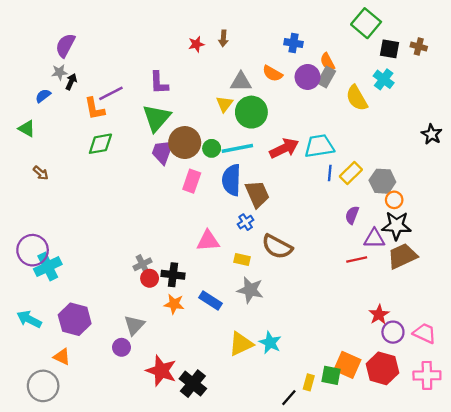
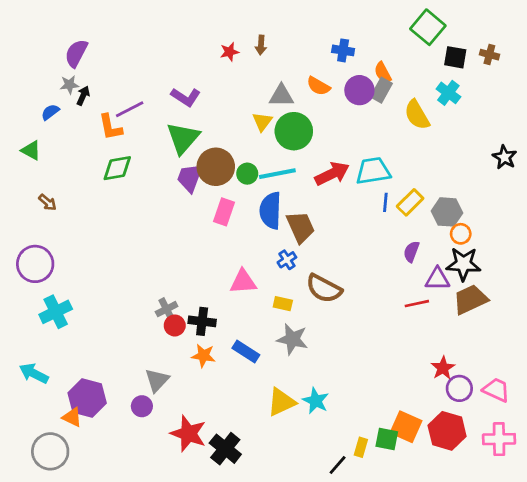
purple L-shape: (159, 83) -> (186, 97), turned -55
purple circle: (33, 250) -> (35, 264), moved
purple hexagon: (75, 319) -> (87, 398), moved

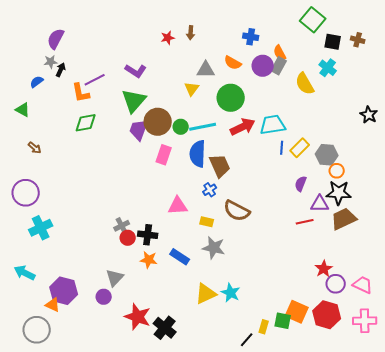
green circle: (294, 131) -> (231, 98), moved

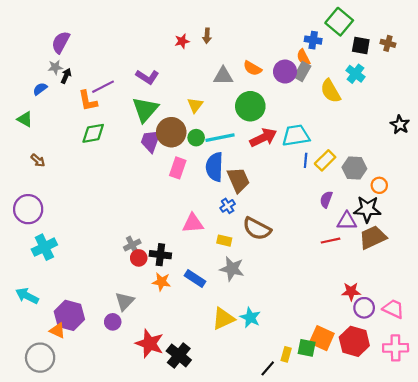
blue cross: (251, 37) -> (313, 40), moved
yellow triangle: (192, 89) -> (195, 105), moved
orange circle: (337, 171) -> (379, 185), moved
red star: (324, 269) -> (351, 292), turned 30

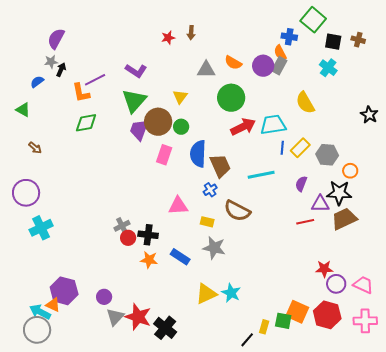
yellow semicircle: (331, 91) -> (305, 103), moved
cyan line: (220, 138) -> (261, 175), moved
cyan arrow: (27, 296) -> (40, 312), moved
gray triangle: (125, 301) -> (115, 317), moved

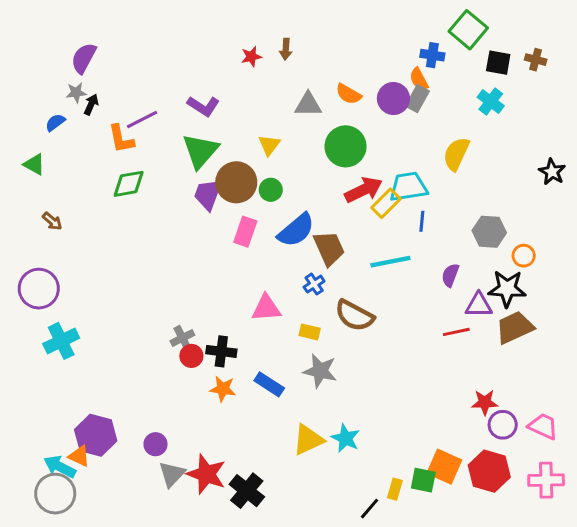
yellow semicircle: (305, 103) -> (456, 154), turned 55
yellow rectangle: (300, 148) -> (386, 203), moved
blue semicircle: (198, 154) -> (296, 230), turned -132

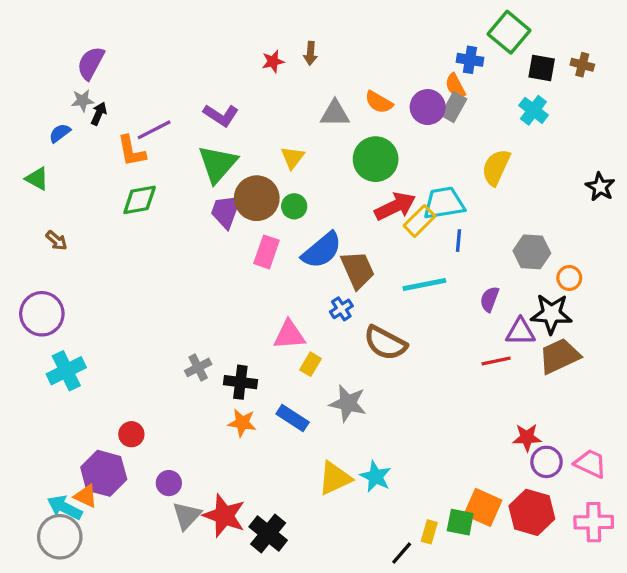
yellow rectangle: (310, 332) -> (310, 364), moved, turned -72
red circle: (191, 356) -> (131, 434), moved

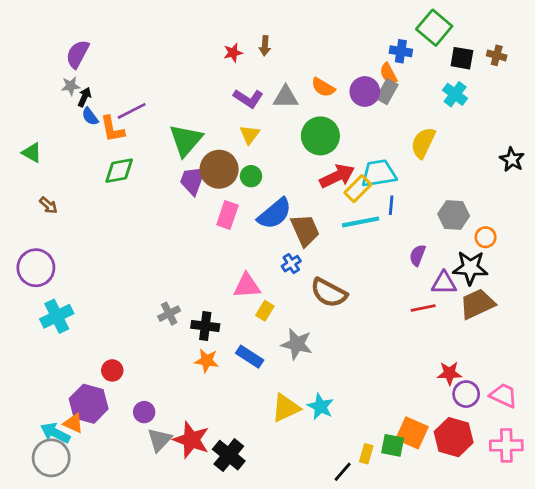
purple L-shape: (221, 115) -> (248, 98), moved
blue semicircle: (60, 133) -> (90, 116), moved, turned -90
cyan line: (424, 284) -> (361, 222), moved

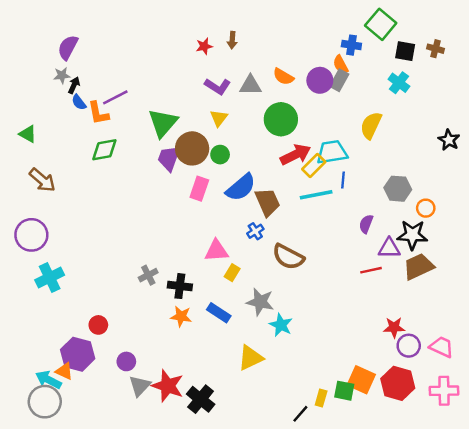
brown arrow: (48, 205) -> (42, 180), size x1.6
cyan star: (320, 407) -> (281, 325), moved

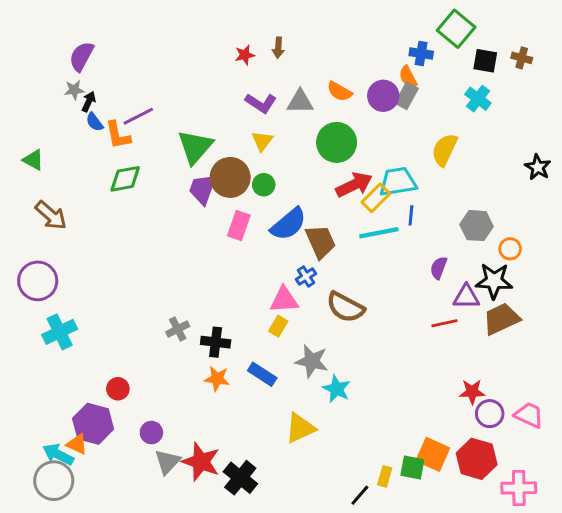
pink triangle: (216, 251) -> (284, 300), moved
pink cross: (444, 391) -> (519, 488), moved

